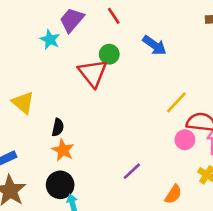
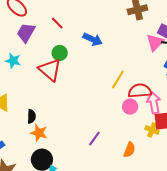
cyan star: (50, 39) -> (13, 61), moved

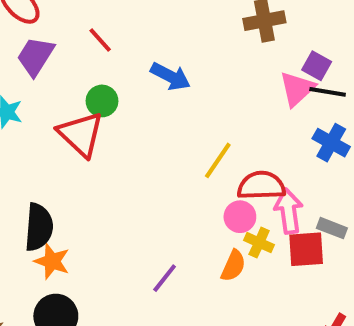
black semicircle: (32, 116) -> (39, 227), size x1.6
yellow cross: (152, 130) -> (259, 243), moved
orange semicircle: (129, 150) -> (233, 266), moved

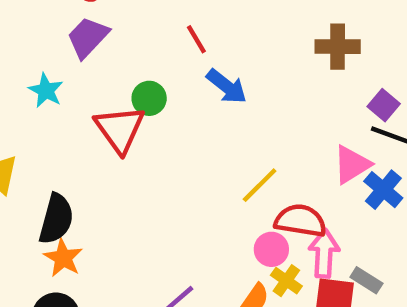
red line: (100, 40) -> (196, 39), moved
pink triangle: (297, 89) -> (352, 165), moved

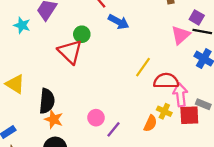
cyan star: (46, 90) -> (22, 25), moved
pink triangle: (352, 165) -> (181, 35), moved
pink circle: (271, 249) -> (96, 118), moved

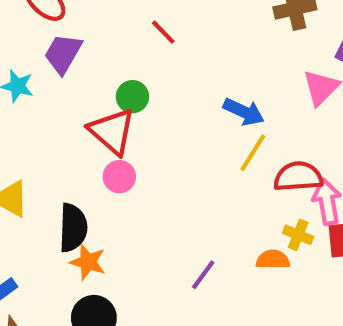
blue arrow: (119, 22) -> (244, 112), moved
pink circle: (96, 118) -> (119, 177), moved
orange semicircle: (150, 123) -> (273, 260), turned -112

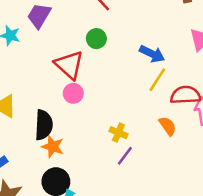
green circle: (132, 97) -> (96, 39), moved
yellow cross: (298, 235) -> (118, 133), moved
orange semicircle: (273, 260) -> (168, 126), moved, turned 54

